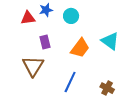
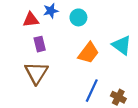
purple rectangle: (45, 42) -> (40, 44), moved
blue line: (70, 82) -> (92, 91), moved

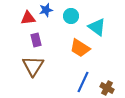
cyan triangle: (122, 45) -> (97, 27), moved
orange trapezoid: (88, 53) -> (80, 48), turned 85

